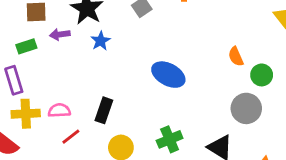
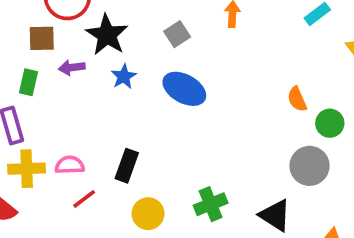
green rectangle: (26, 46) -> (29, 82), turned -60
blue ellipse: (168, 75) -> (184, 89), moved

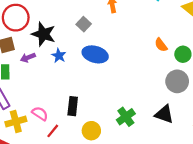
pink semicircle: (70, 165) -> (40, 114), turned 49

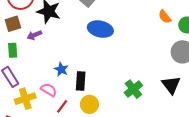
blue star: (59, 56) -> (61, 69), moved
black triangle: (164, 114) -> (171, 85), turned 36
yellow circle: (91, 131) -> (89, 104), moved

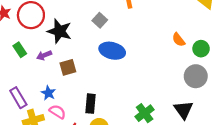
brown square: (13, 24) -> (68, 67), moved
green rectangle: (13, 50) -> (20, 50), moved, turned -32
blue star: (61, 69) -> (48, 93), moved

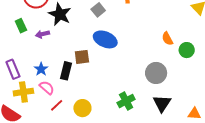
brown square: (68, 67) -> (82, 57), moved
gray circle: (196, 76) -> (156, 73), moved
black rectangle: (91, 104) -> (66, 71), moved

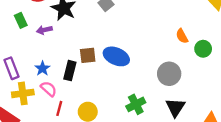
blue ellipse: (105, 39) -> (116, 56), moved
red line: (57, 105) -> (59, 108), turned -32

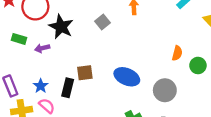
green rectangle: (21, 20) -> (19, 39), turned -48
orange semicircle: (182, 36) -> (177, 53), turned -136
blue ellipse: (116, 56) -> (127, 77), moved

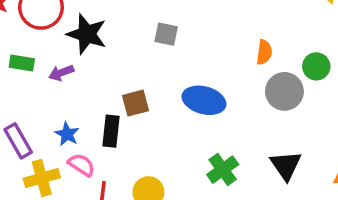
gray square: (102, 22) -> (166, 34), moved, turned -32
orange semicircle: (177, 53) -> (264, 52), moved
gray circle: (165, 90) -> (284, 91), moved

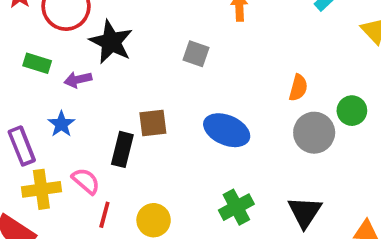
blue star: (67, 134) -> (61, 124), moved

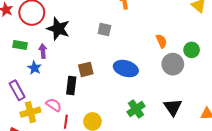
purple arrow: (78, 80) -> (43, 51), turned 104
orange semicircle: (298, 88) -> (161, 41), turned -32
blue star: (61, 124) -> (34, 68), moved

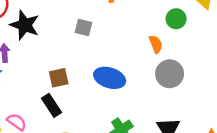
green circle: (192, 50) -> (176, 19), moved
black rectangle: (71, 86) -> (51, 105), moved, turned -42

